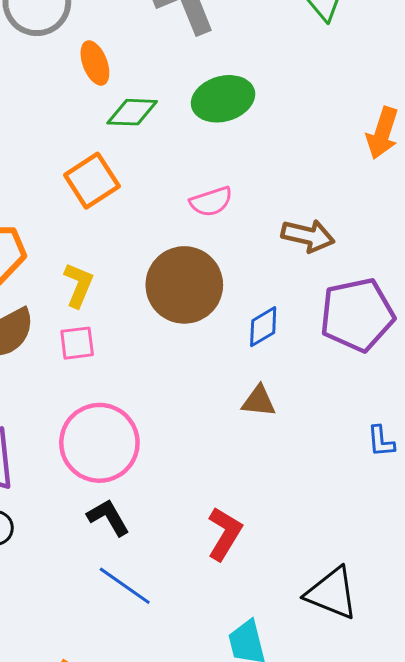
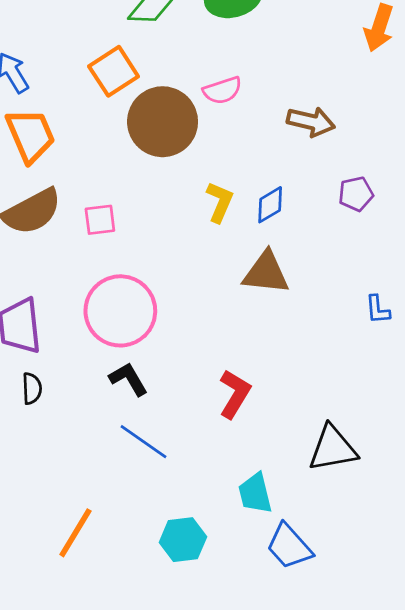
yellow L-shape: (79, 285) -> (220, 202), moved
brown circle: (184, 285) -> (163, 122), moved
purple pentagon: (357, 315) -> (356, 194), size x0.5
brown triangle: (259, 401) -> (266, 273), size x1.5
black triangle: (332, 593) -> (333, 448), turned -32

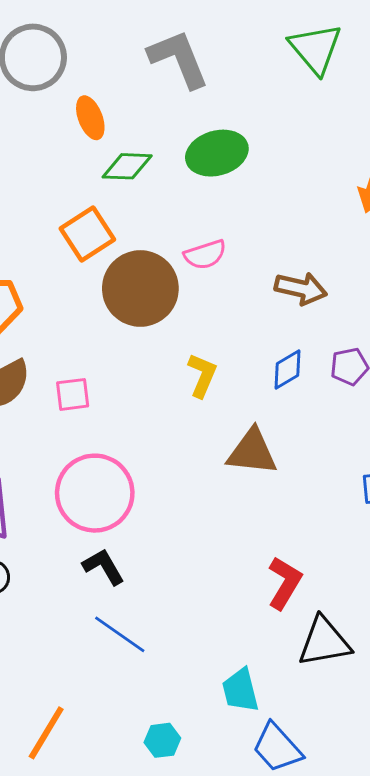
blue diamond: (270, 205) -> (288, 369), moved
red L-shape: (235, 394) -> (285, 583), moved
cyan hexagon: (183, 540) -> (162, 740), size x0.7

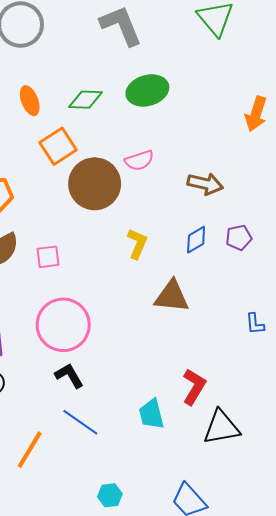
orange ellipse: (90, 118) -> (30, 101), moved
cyan trapezoid: (240, 690) -> (151, 414), moved
orange line: (46, 733) -> (30, 450), moved

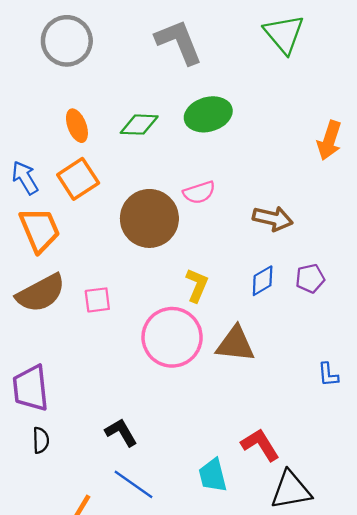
orange square: (58, 146) -> (78, 179), moved
pink circle: (63, 325) -> (172, 337), moved
red L-shape: (194, 387) -> (260, 445), turned -63

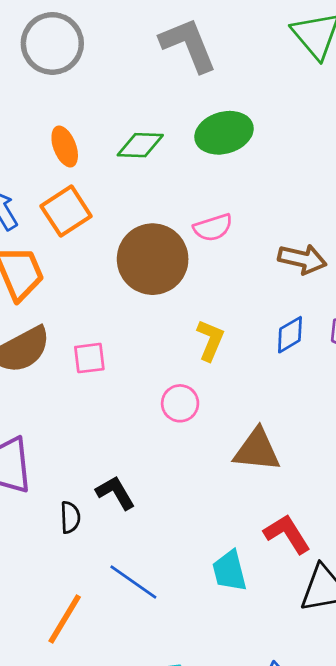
pink circle: (172, 337) -> (180, 403), size x0.5
brown triangle: (235, 344) -> (257, 450), moved
black L-shape: (121, 432) -> (115, 493), moved
black semicircle: (41, 440) -> (70, 517), moved

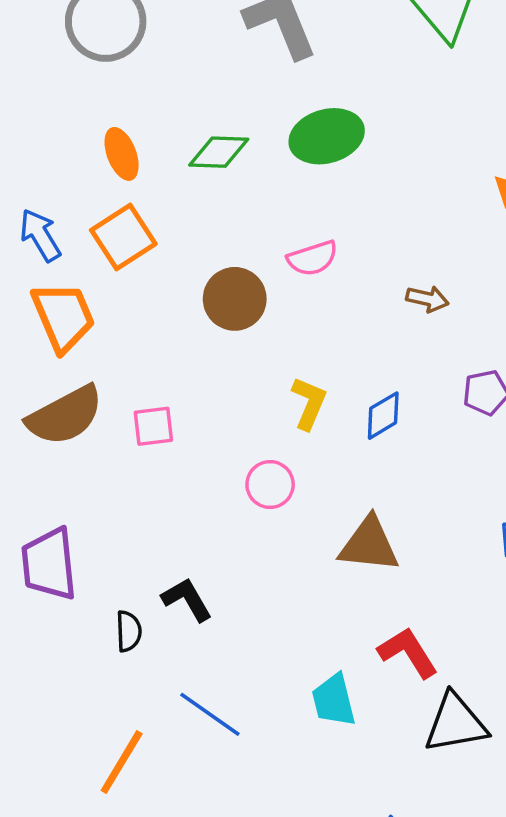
brown circle: (153, 259) -> (235, 299), size x0.7
brown arrow: (302, 259) -> (427, 299), size x0.7
blue diamond: (290, 335) -> (383, 416), moved

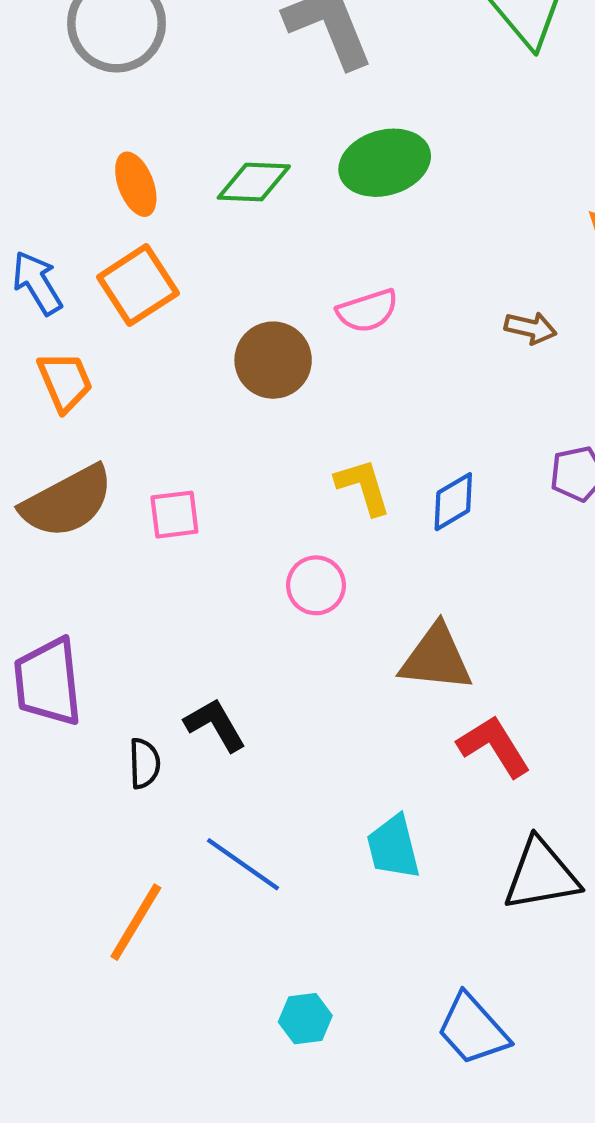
brown arrow: (427, 299) -> (531, 328), moved
orange trapezoid: (63, 317) -> (65, 382), size x0.7
yellow L-shape: (309, 403) -> (363, 487), turned -40
red L-shape: (408, 652) -> (494, 746), moved

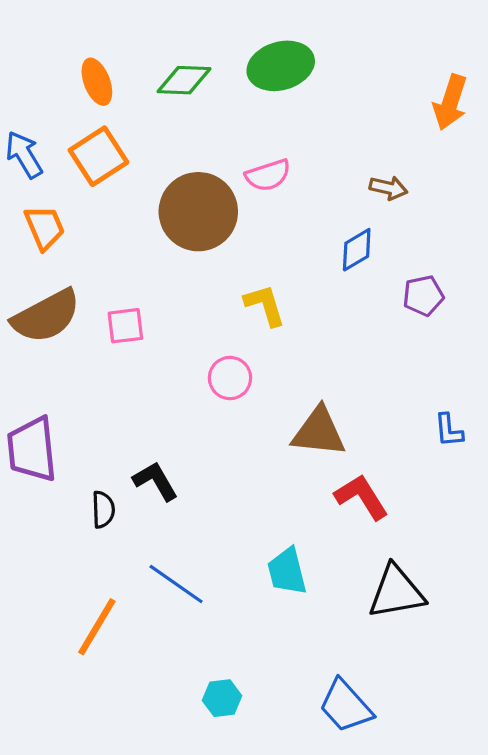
brown circle: (273, 360) -> (198, 212), size x1.4
blue diamond: (453, 502) -> (357, 250), moved

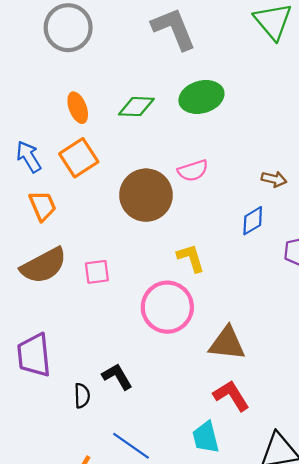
pink circle: (230, 378) -> (167, 307), size x1.8
red L-shape: (361, 497) -> (231, 396), moved

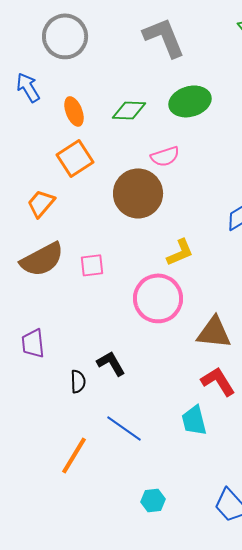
blue arrow: (29, 157) -> (28, 87), moved
pink semicircle: (193, 171) -> (165, 156), moved
orange trapezoid: (43, 206) -> (41, 203), turned -116
yellow L-shape: (191, 258) -> (180, 252), turned 84
purple trapezoid: (34, 355) -> (33, 343), size x0.7

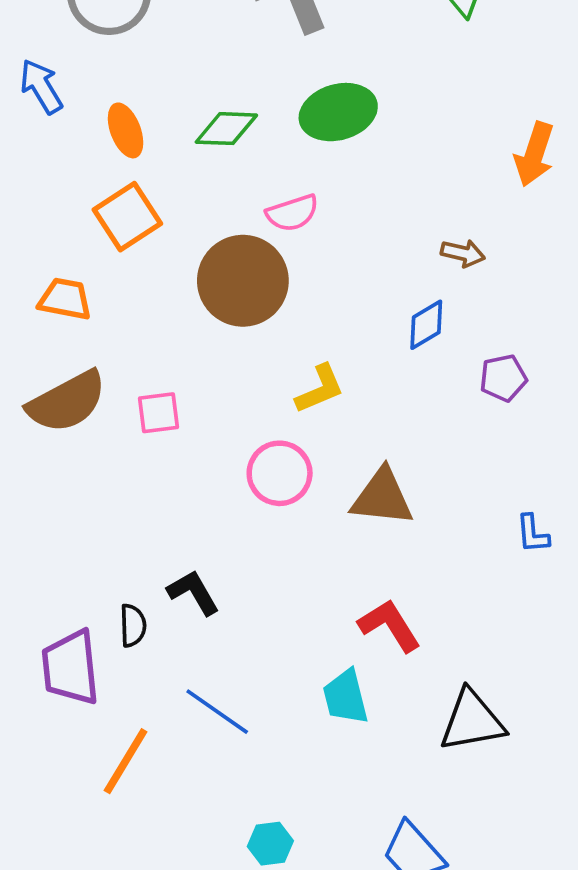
orange trapezoid: (41, 203) -> (65, 299), turned 60
pink circle: (158, 298) -> (280, 473), size x0.7
brown triangle: (214, 332) -> (382, 497), moved
purple trapezoid: (33, 343) -> (71, 668), moved, size x1.4

